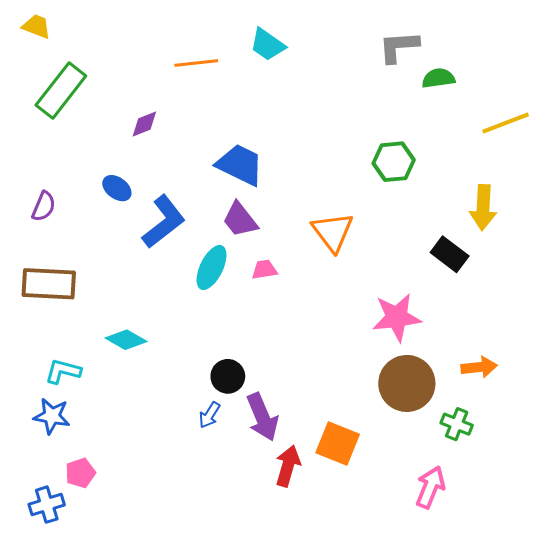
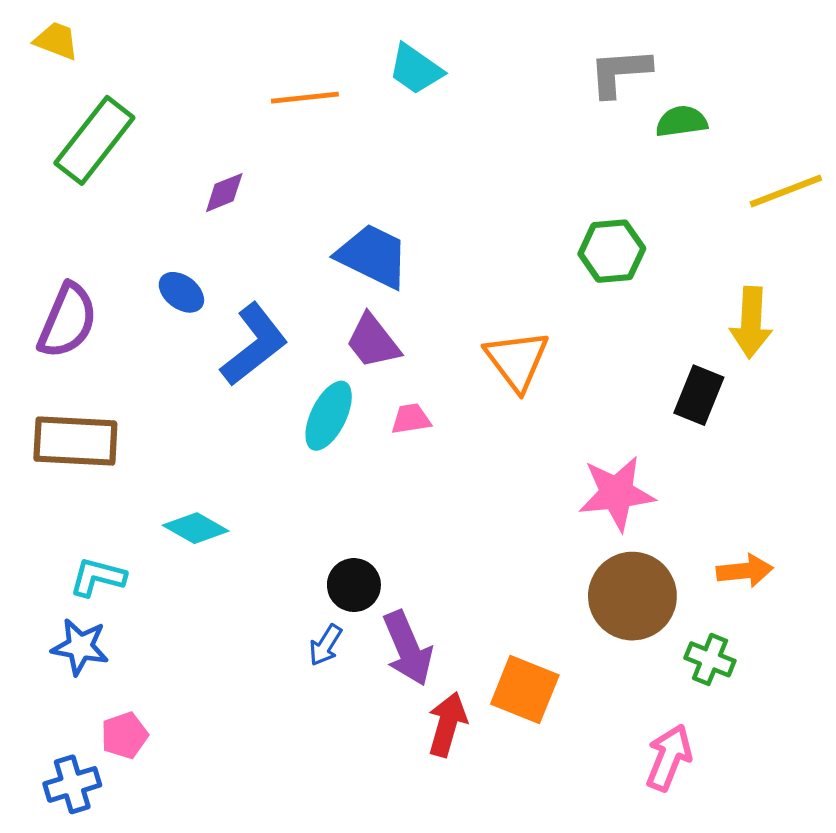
purple semicircle: (44, 206) -> (67, 321), size x1.6
black rectangle: (450, 254) -> (699, 395), turned 75

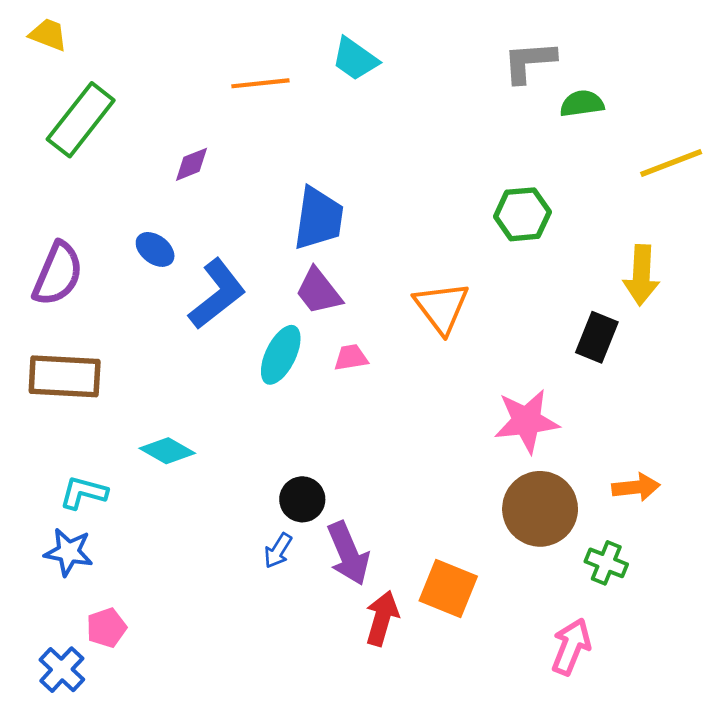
blue trapezoid: (373, 256) -> (318, 218), turned 72
blue cross: (72, 784) -> (62, 670), turned -30

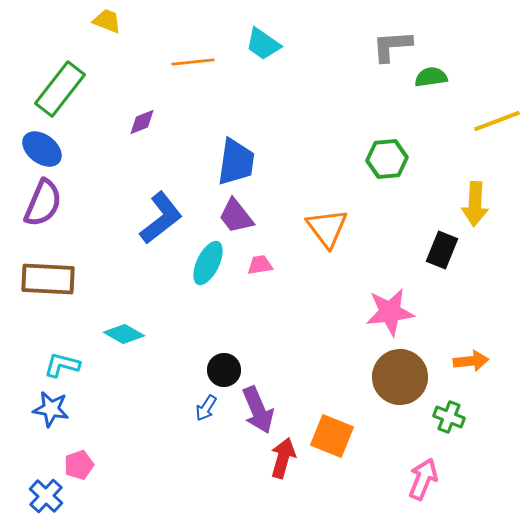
yellow trapezoid: (48, 35) -> (107, 21), moved
blue ellipse: (155, 249) -> (42, 149), moved, size x1.4

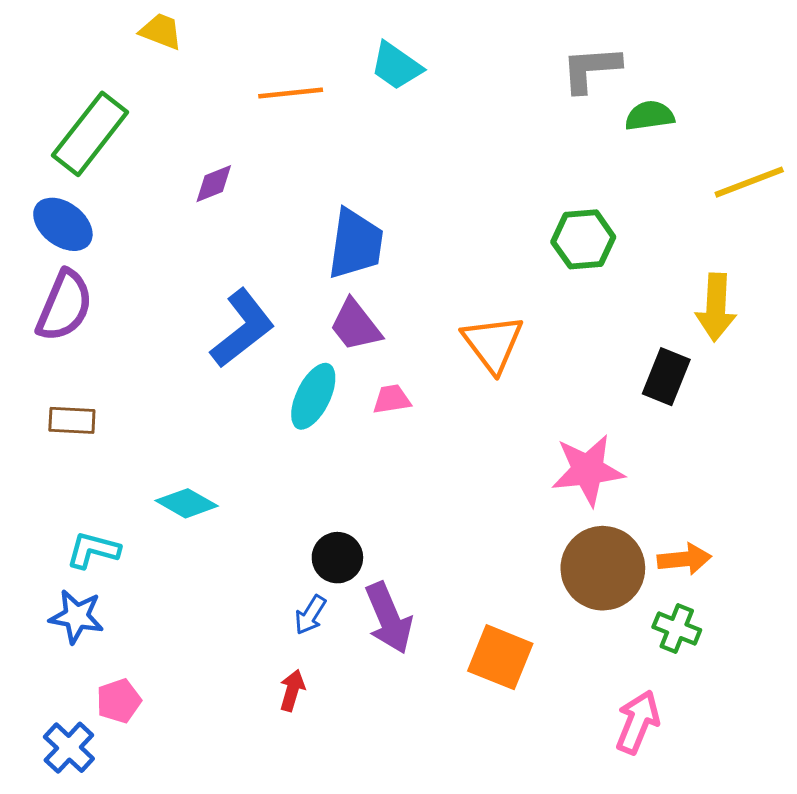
brown rectangle: (48, 279) -> (72, 420), size x0.6
orange arrow: (471, 361) -> (684, 559), moved
red arrow: (283, 458) -> (292, 690), moved, size x0.7

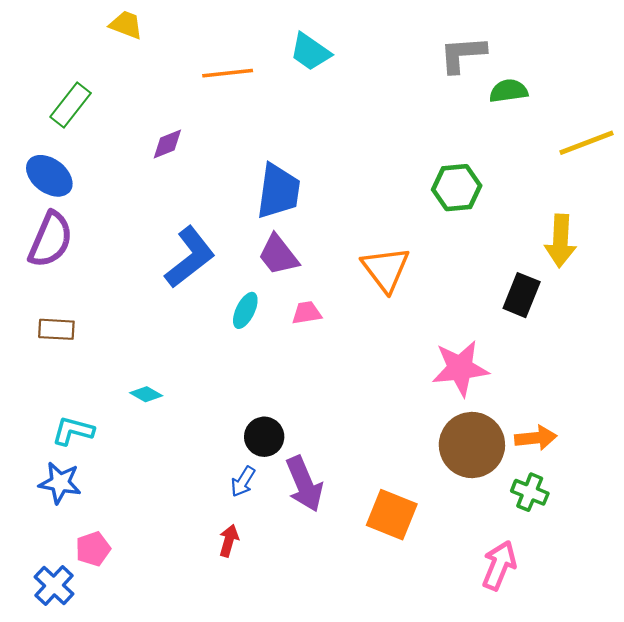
green rectangle: (90, 134) -> (71, 105), size x0.7
cyan ellipse: (313, 396) -> (245, 310), size x0.7
cyan diamond: (187, 503) -> (146, 394), size x0.7

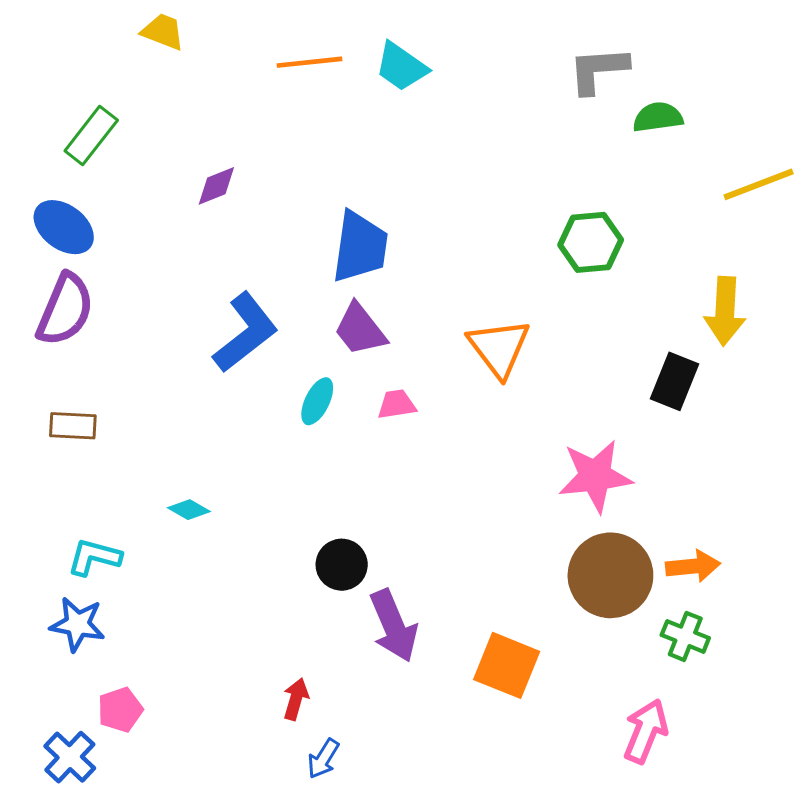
orange line: (228, 73) -> (310, 62), moved
blue arrow: (243, 482) -> (323, 759), moved

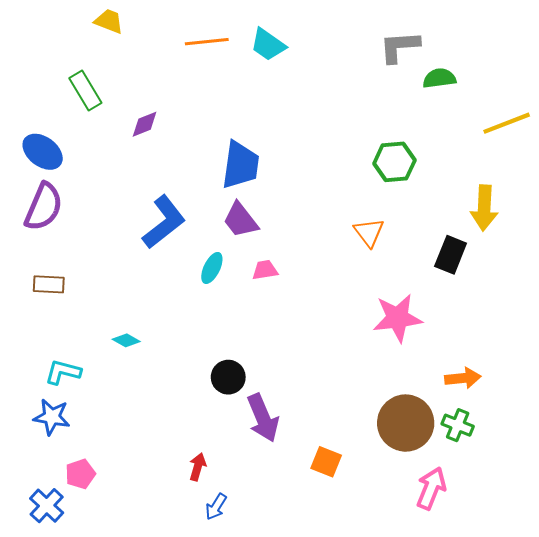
green rectangle: (91, 135) -> (85, 91), moved, turned -69
orange triangle: (499, 348) -> (369, 232), moved, size x0.7
brown circle: (610, 575) -> (406, 423), moved
orange square: (507, 665) -> (326, 462), moved, size x0.7

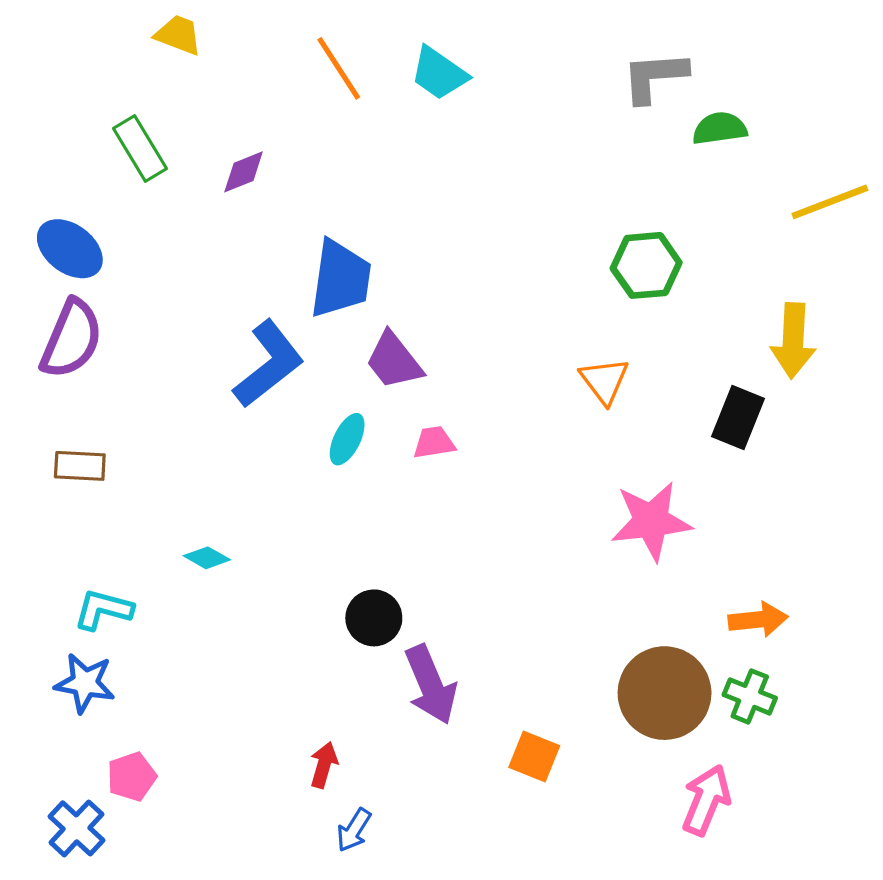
orange line: (207, 42) -> (339, 68), turned 63
purple diamond: (145, 124) -> (244, 172), moved
blue trapezoid: (240, 165) -> (340, 279), moved

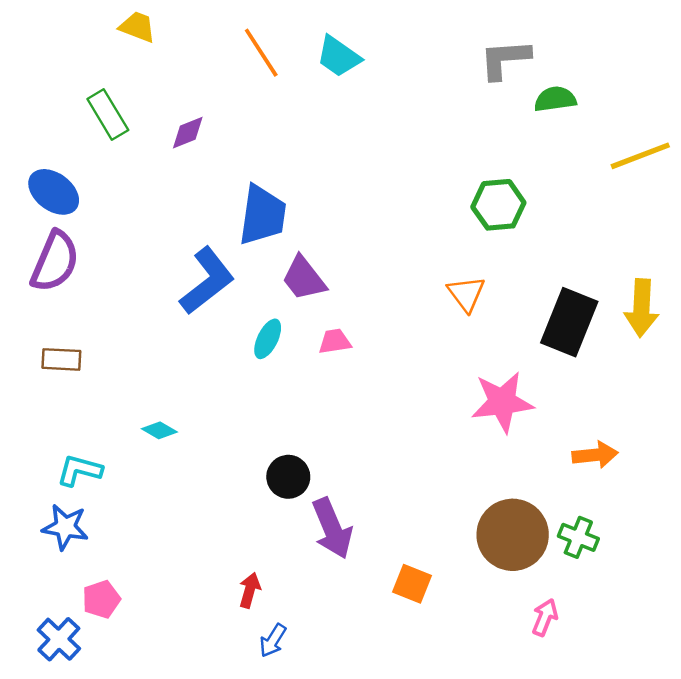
yellow arrow: (793, 341) -> (642, 308), moved
black rectangle: (738, 417) -> (569, 322), size x1.4
orange arrow: (758, 620) -> (595, 455), moved
pink arrow: (706, 800) -> (545, 617), size x0.7

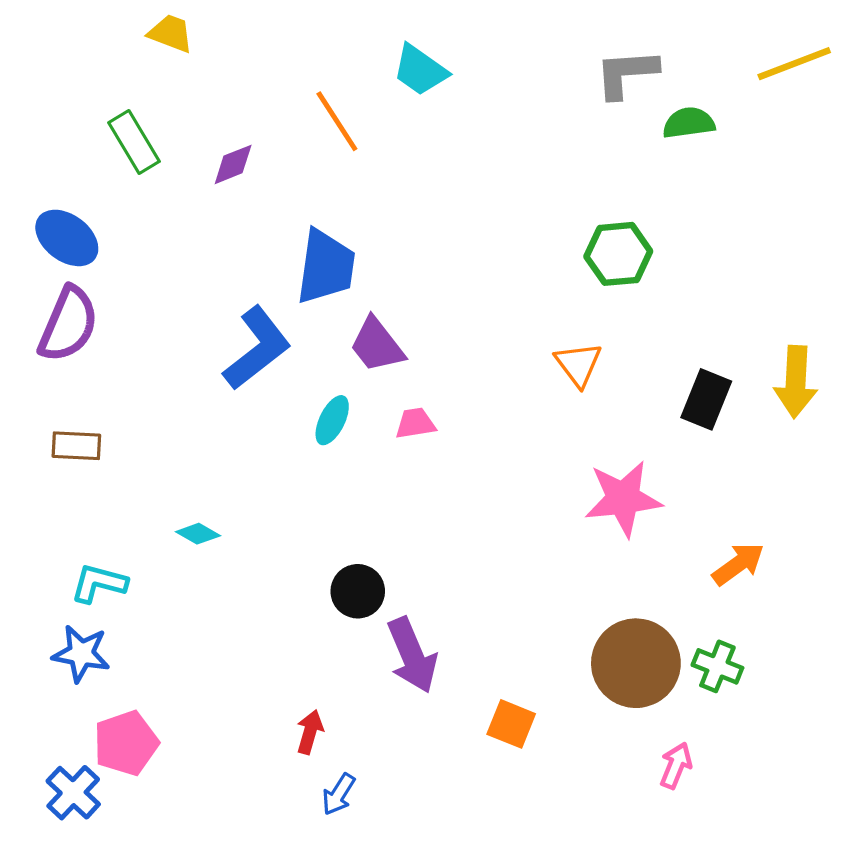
orange line: (261, 53) -> (337, 121), moved
yellow line: (640, 156) -> (794, 64), moved
black rectangle: (569, 322) -> (706, 399), size x0.7
orange arrow: (595, 455) -> (738, 564), turned -30
pink pentagon: (101, 599) -> (126, 743), size x1.4

